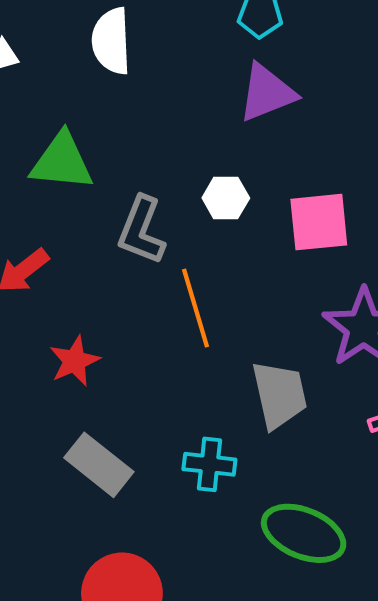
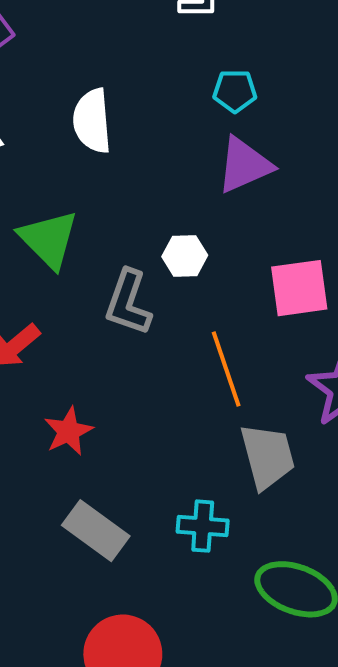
green triangle: (62, 162) -> (49, 239), turned 42
white hexagon: (226, 198) -> (185, 256), moved
orange line: (196, 308) -> (226, 369), moved

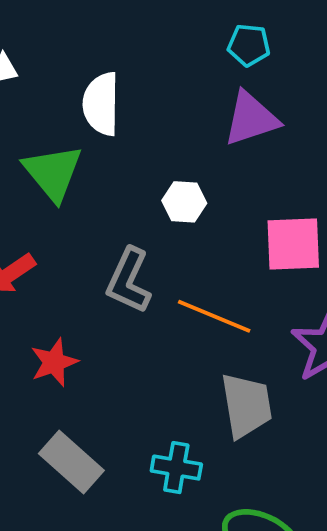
white semicircle: (92, 121) -> (101, 104), moved
gray L-shape: (128, 303) -> (129, 281), moved
orange line: (226, 369) -> (214, 316), turned -54

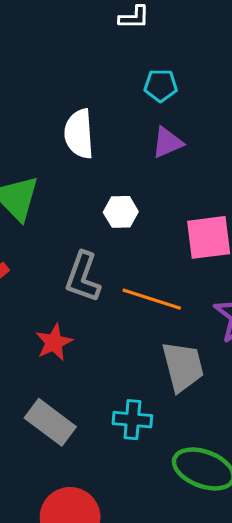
white semicircle: (101, 104) -> (79, 134), moved
purple triangle: (251, 119) -> (167, 143), size x0.7
red star: (54, 362) -> (54, 342), moved

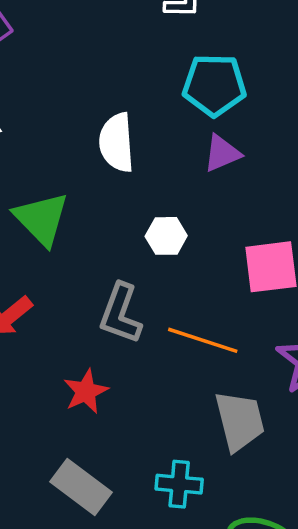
cyan pentagon: (161, 85) -> (214, 85), size x1.6

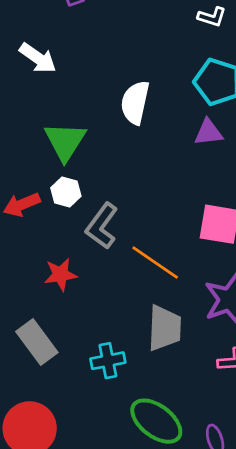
white hexagon: (166, 236) -> (66, 192), moved
cyan cross: (179, 484) -> (108, 361), turned -32

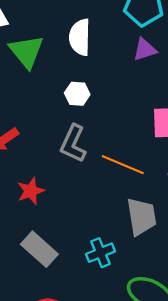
green triangle: (65, 141) -> (26, 51), moved
white hexagon: (66, 192) -> (77, 94), moved
red star: (61, 274) -> (31, 191), moved

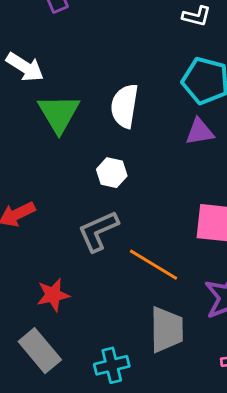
gray L-shape: (73, 144) -> (98, 231), turned 33
red star: (31, 191) -> (53, 295), moved

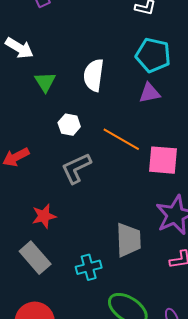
green triangle: (59, 113) -> (45, 82), size x0.7
white hexagon: (112, 173) -> (69, 125), moved
orange line: (154, 265) -> (121, 139), moved

